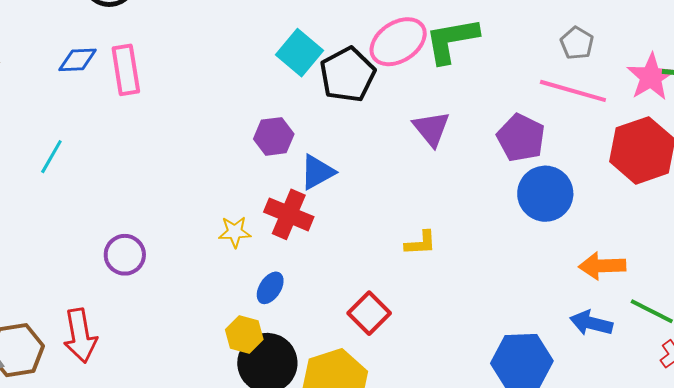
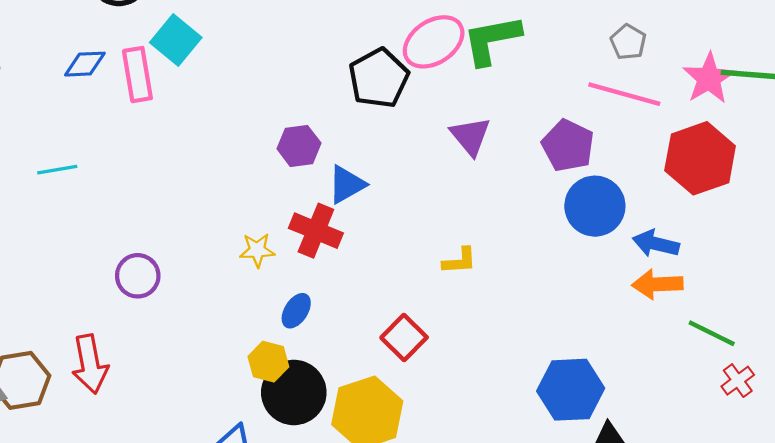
cyan square: (299, 53) -> (176, 40), moved
cyan line: (51, 157) -> (57, 170), turned 51
blue arrow: (591, 323) -> (656, 244), moved

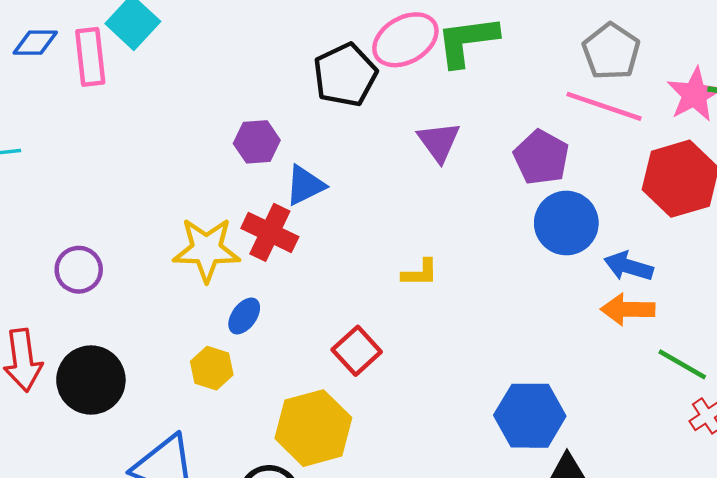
gray pentagon: (628, 42) -> (611, 51), size x1.5
yellow star: (257, 250) -> (207, 250), size x1.8
black circle: (294, 392) -> (91, 380), moved

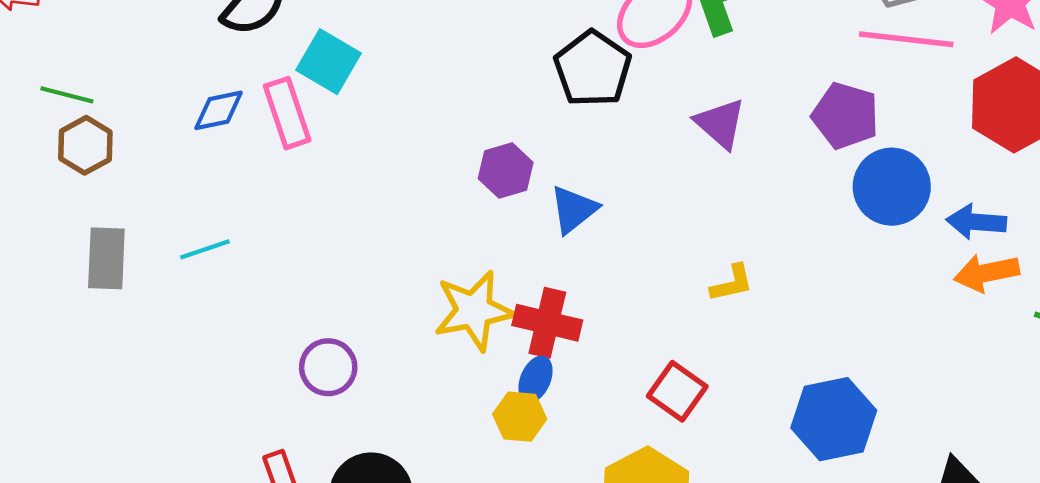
red cross: (270, 232) -> (547, 323), moved
yellow hexagon: (212, 368) -> (520, 417), moved
blue hexagon: (530, 416) -> (834, 419), moved

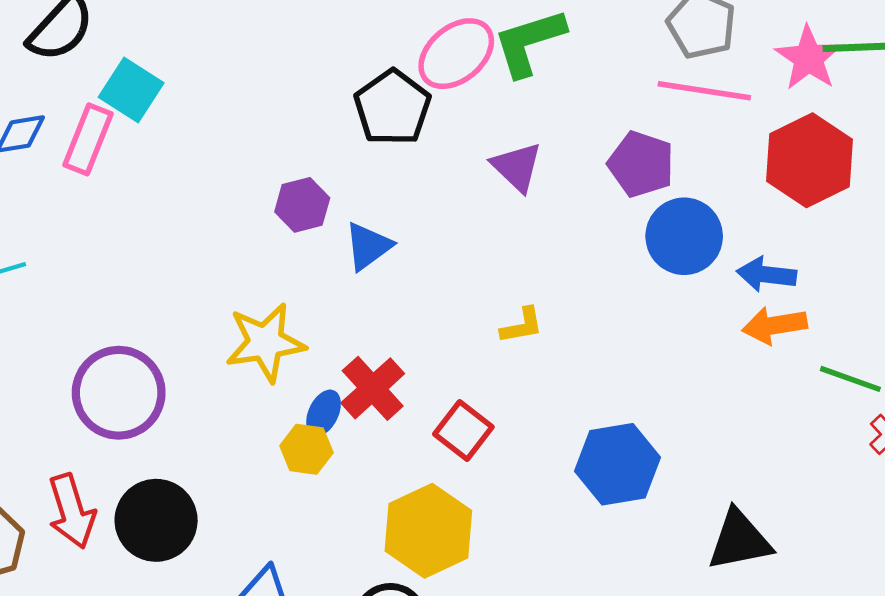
pink rectangle: (287, 113) -> (88, 139), turned 38
red cross: (547, 323) -> (373, 388), moved, turned 32
purple circle: (328, 367) -> (119, 393), size x1.6

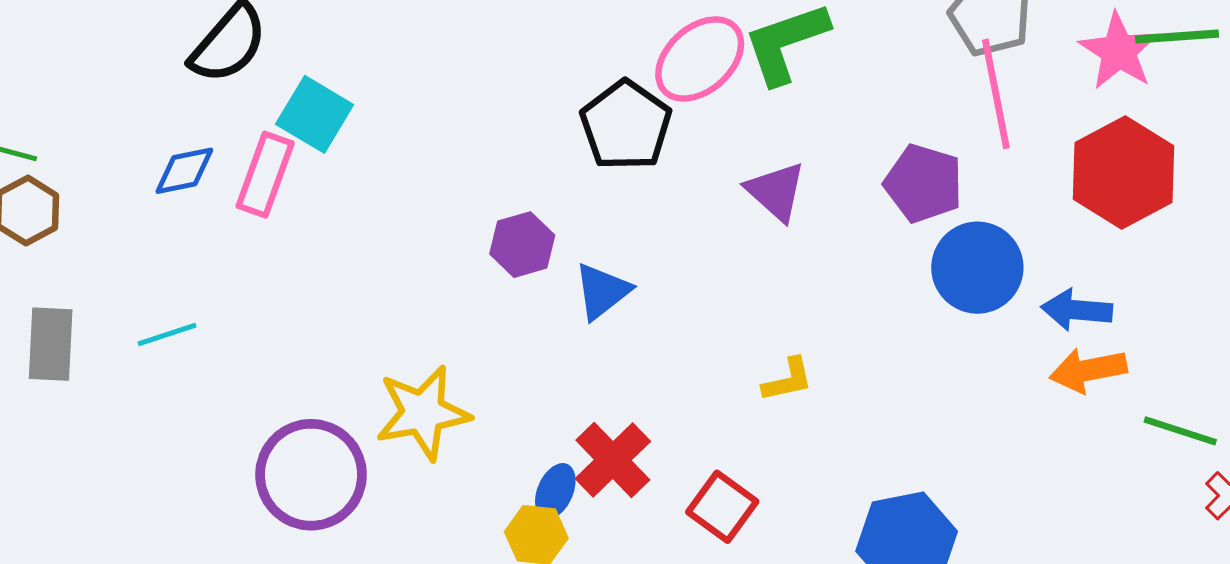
pink line: (704, 91) -> (996, 94), turned 72
yellow star: (265, 342) -> (423, 413), moved

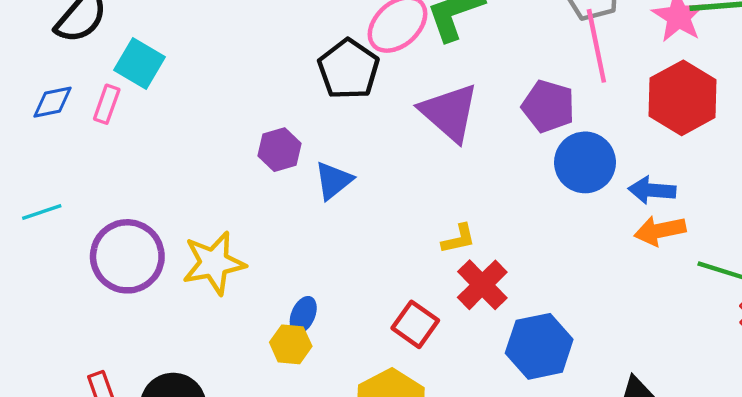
pink rectangle: (265, 175) -> (107, 104), size x0.7
purple triangle: (776, 191) -> (449, 112), size x1.5
red cross: (613, 460) -> (482, 285), moved
purple circle: (311, 475) -> (127, 256), moved

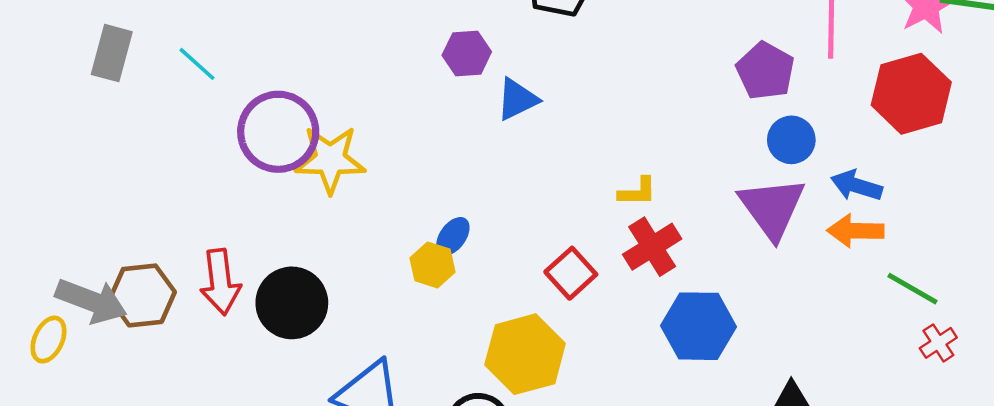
purple triangle: (449, 112) -> (772, 208), moved
blue circle: (585, 162) -> (791, 140), size x0.7
cyan line: (42, 212) -> (197, 64), turned 48
yellow star: (214, 263) -> (330, 160), moved

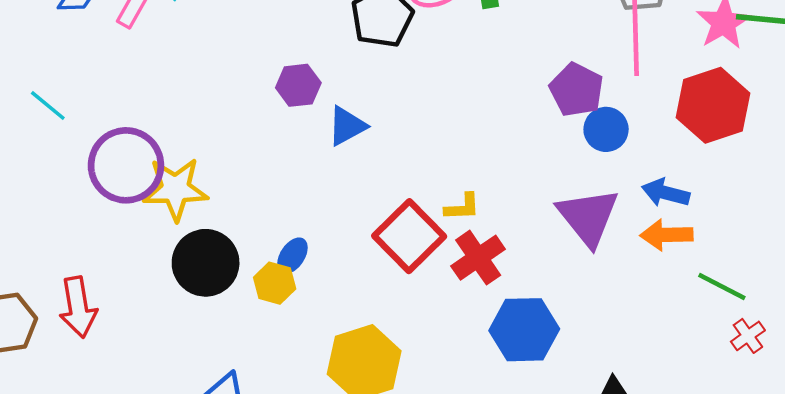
blue circle: (791, 140) -> (606, 129), moved
red square: (571, 273) -> (409, 236), moved, size x1.5
black circle: (292, 303) -> (206, 263), moved

